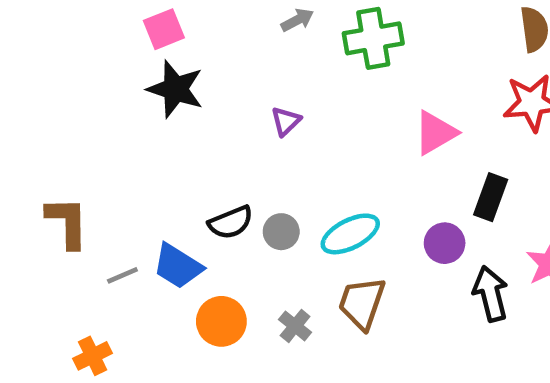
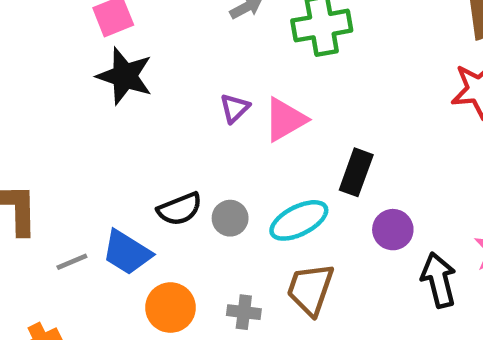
pink triangle: (435, 133) -> (285, 120), moved
black rectangle: (491, 197) -> (356, 172), moved
gray cross: (295, 326) -> (244, 312), turned -32

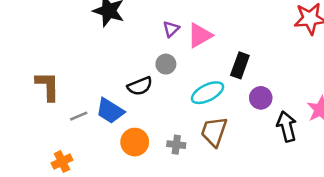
gray circle: (230, 218) -> (166, 64), moved

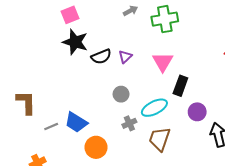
pink triangle: (200, 35) -> (163, 62), moved, turned -30
gray circle: (166, 64) -> (121, 94), moved
black semicircle: (140, 86) -> (101, 57), moved
gray cross: (176, 145) -> (129, 123), moved, turned -32

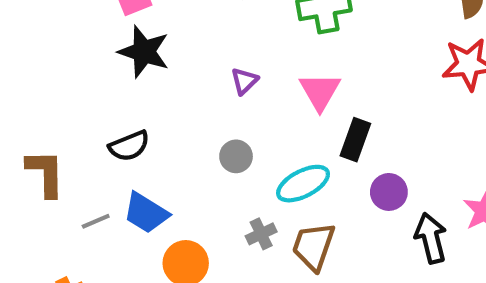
black semicircle: (101, 57) -> (129, 146), moved
gray cross: (129, 123) -> (261, 234), moved

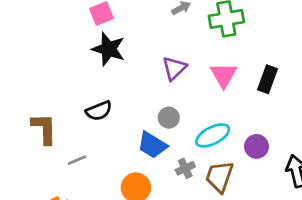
purple triangle: (244, 81) -> (174, 68), size x1.4
black rectangle: (355, 140) -> (267, 79), moved
purple circle: (389, 192) -> (256, 146), moved
blue trapezoid: (146, 213) -> (152, 145), moved

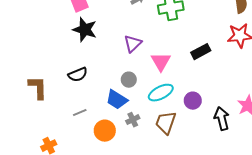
pink triangle: (224, 75) -> (161, 62), moved
black rectangle: (267, 79) -> (201, 52), turned 42
gray line: (77, 160) -> (80, 113), moved
gray cross: (185, 168) -> (133, 120), moved

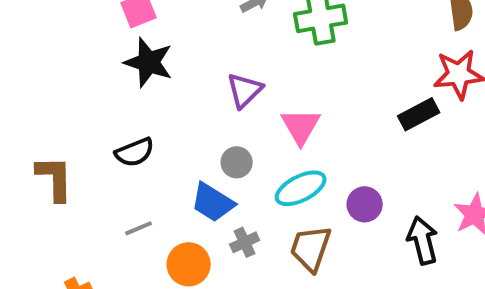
black rectangle: (201, 52) -> (419, 114), moved

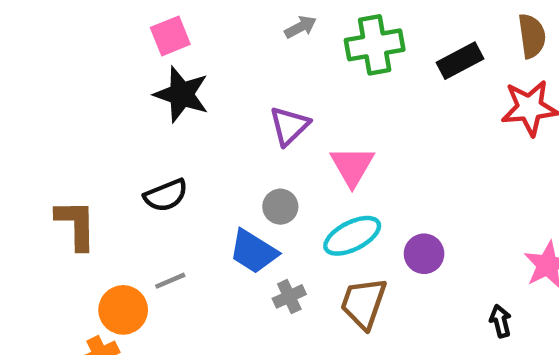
black rectangle: (419, 114) -> (460, 61), moved
black arrow: (423, 240) -> (500, 321), moved, size x0.6
orange circle: (189, 264) -> (123, 310), moved

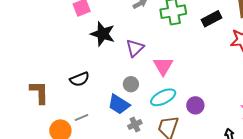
black star: (182, 94) -> (103, 34), moved

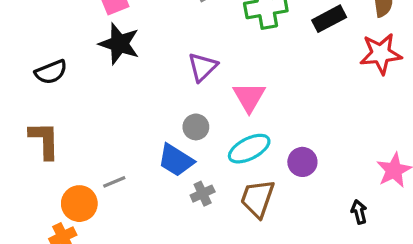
black star: (103, 34) -> (119, 44), moved
black semicircle: (80, 79) -> (51, 72), moved

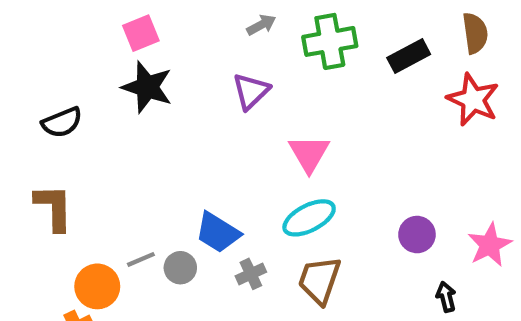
red star: (381, 54) -> (473, 100), turned 30
purple triangle: (203, 67) -> (251, 91), moved
gray circle: (196, 127) -> (180, 268), moved
purple circle: (302, 162) -> (417, 235), moved

